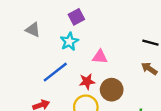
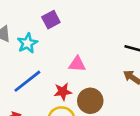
cyan star: (69, 41) -> (27, 43), moved

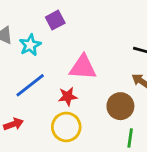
pink triangle: (77, 64) -> (83, 67), size x1.5
brown circle: (90, 101) -> (120, 106), moved

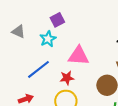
cyan star: (30, 45) -> (48, 39), moved

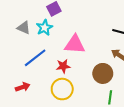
gray triangle: (18, 31) -> (24, 28), moved

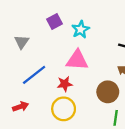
gray triangle: (24, 28) -> (22, 42), turned 40
cyan star: (44, 28) -> (81, 29), moved

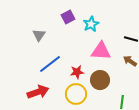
pink triangle: (77, 60) -> (101, 51), moved
brown circle: (108, 92) -> (100, 80), moved
red arrow: (20, 107) -> (38, 92), size x1.5

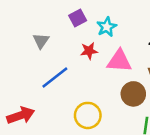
red star: (77, 72) -> (89, 51), moved
brown circle: (100, 80) -> (133, 94), moved
red arrow: (38, 92) -> (21, 115), moved

